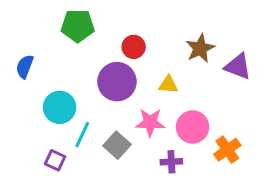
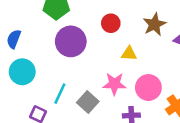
red circle: (134, 47) -> (111, 23), moved
purple circle: (117, 82) -> (71, 41), moved
cyan circle: (60, 107) -> (22, 72), moved

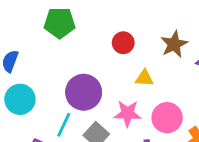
purple circle: (71, 41) -> (84, 92), moved

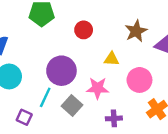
red circle: (123, 43) -> (84, 30), moved
pink circle: (167, 118) -> (139, 80), moved

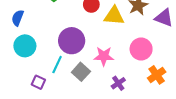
yellow triangle: (112, 59) -> (114, 16), moved, size x1.5
purple cross: (114, 118) -> (118, 83), turned -32

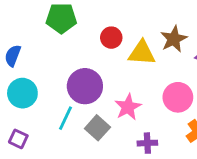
pink star: (104, 56) -> (128, 107), turned -30
purple square: (38, 82) -> (18, 139), moved
purple cross: (118, 83) -> (147, 143), turned 32

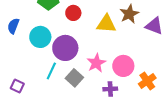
red circle: (111, 38) -> (73, 13), moved
cyan circle: (22, 93) -> (40, 37), moved
pink circle: (178, 97) -> (123, 66), moved

